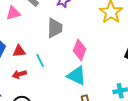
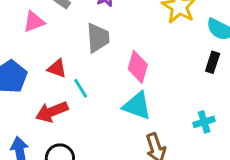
red triangle: (19, 51) -> (57, 68), moved, turned 32
red arrow: (19, 74) -> (52, 112), size x1.5

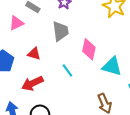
cyan line: (81, 88) -> (67, 71), moved
cyan triangle: (137, 106) -> (112, 66), moved

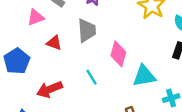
red triangle: (34, 54) -> (54, 43), moved
cyan triangle: (112, 66) -> (144, 76), turned -30

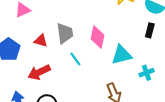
gray trapezoid: (87, 30) -> (65, 33), moved
red triangle: (54, 43) -> (41, 41), moved

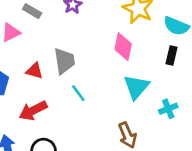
pink diamond: (98, 37) -> (123, 47), moved
cyan triangle: (121, 55) -> (136, 87), turned -35

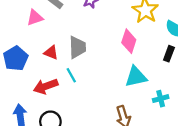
cyan triangle: (136, 87) -> (136, 77), turned 30
cyan line: (78, 93) -> (71, 75), moved

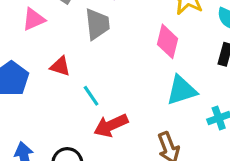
gray trapezoid: (77, 47) -> (97, 24), moved
red arrow: (46, 86) -> (111, 125), moved

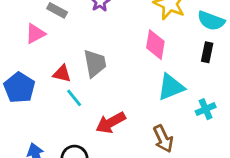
gray trapezoid: (97, 24) -> (95, 63), moved
cyan line: (91, 96) -> (74, 98), moved

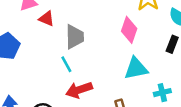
red triangle: (62, 74) -> (47, 19), moved
cyan line: (74, 98) -> (66, 64), moved

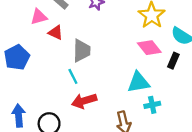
pink diamond: (129, 30) -> (149, 48), moved, turned -60
cyan cross: (162, 93) -> (152, 105), moved

